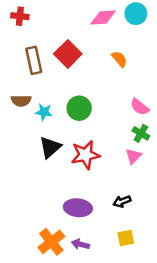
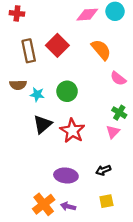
orange semicircle: (119, 59) -> (101, 50), size x1.5
pink semicircle: (140, 107) -> (118, 78), moved
red star: (85, 155) -> (72, 131), turned -30

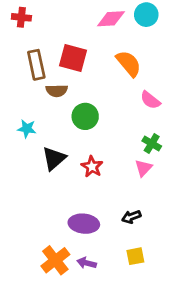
red square: (57, 45) -> (73, 58), turned -30
brown semicircle: (18, 85) -> (57, 91), moved
cyan star: (37, 94) -> (27, 129), moved
red star: (72, 131) -> (92, 167), size x0.7

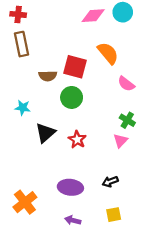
red square: (73, 58) -> (75, 67), moved
brown rectangle: (36, 65) -> (22, 44), moved
orange cross: (55, 260) -> (25, 202), moved

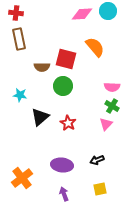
pink semicircle: (126, 84) -> (112, 87), moved, turned -35
purple arrow: (73, 220) -> (64, 194), turned 56

